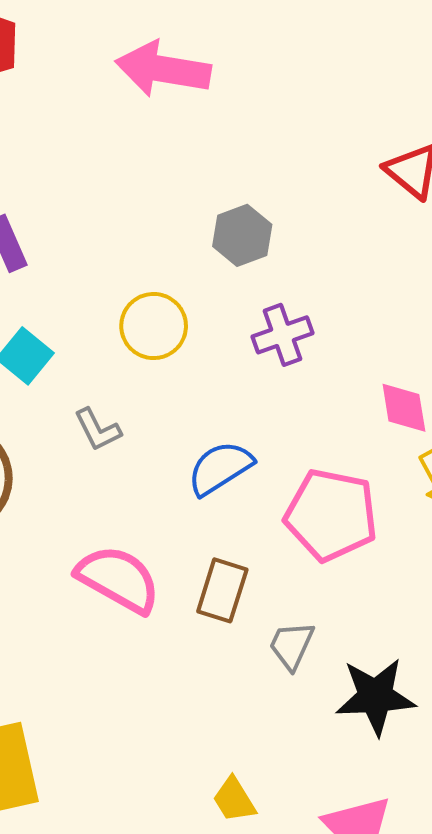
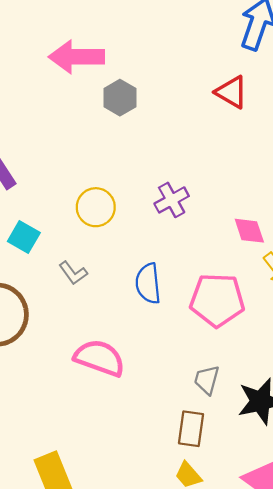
gray hexagon: (242, 235) -> (120, 98), moved
blue semicircle: (220, 468) -> (148, 283), turned -54
brown rectangle: (222, 590) -> (191, 429), moved

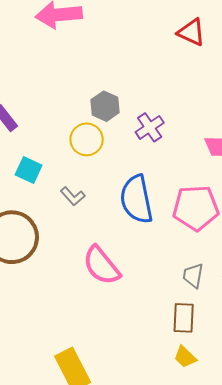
gray hexagon: (120, 98) -> (105, 106), moved
blue semicircle: (148, 283) -> (136, 199), size x1.4
pink semicircle: (100, 358) -> (101, 266), turned -144

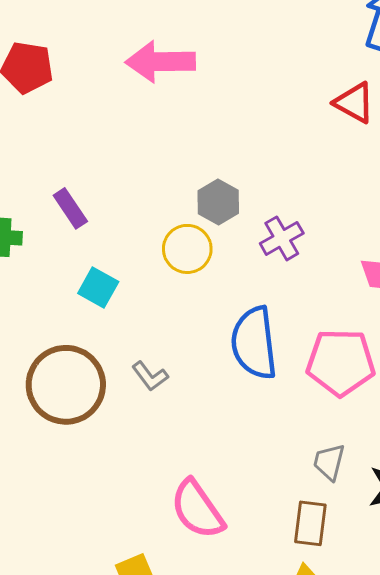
gray L-shape: (73, 196) -> (150, 376), moved
pink semicircle: (101, 266) -> (197, 509), moved

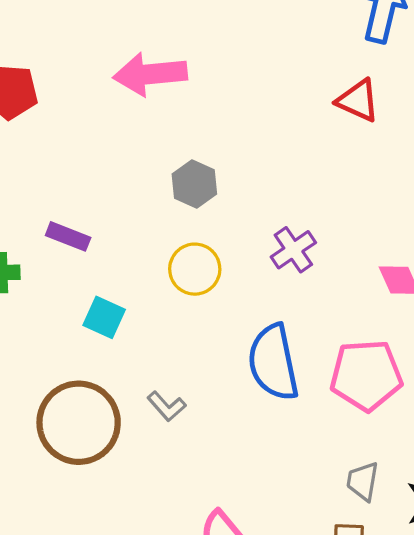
gray hexagon: (218, 202) -> (194, 184), moved
purple rectangle: (70, 208) -> (68, 236), turned -30

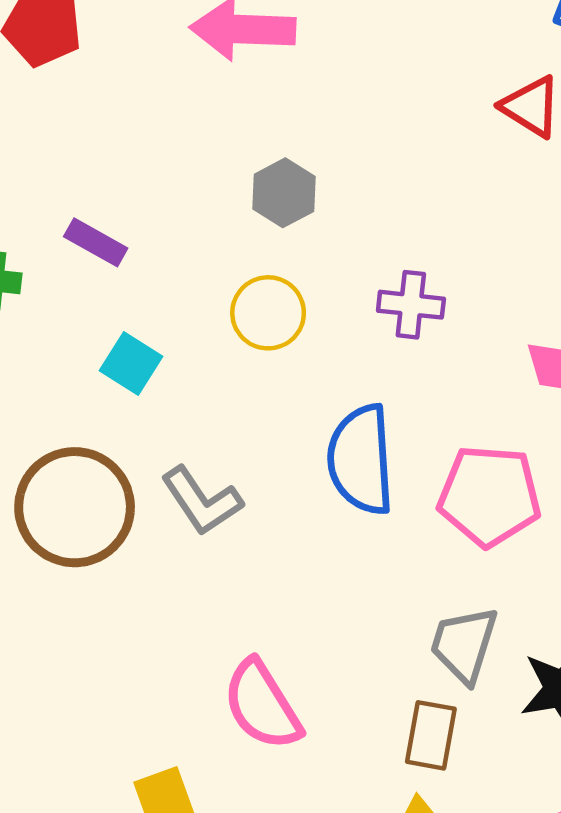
purple cross: (293, 250) -> (411, 305), turned 33
gray L-shape: (167, 406) -> (202, 501), size x1.5
gray trapezoid: (363, 481) -> (464, 645), size x1.4

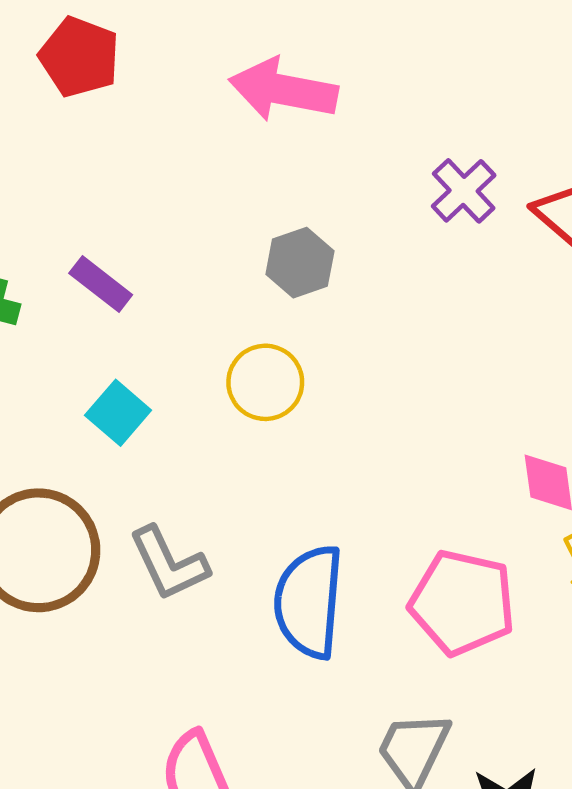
purple cross: (411, 305) -> (464, 191), moved, turned 32
blue semicircle: (361, 460) -> (309, 602), moved

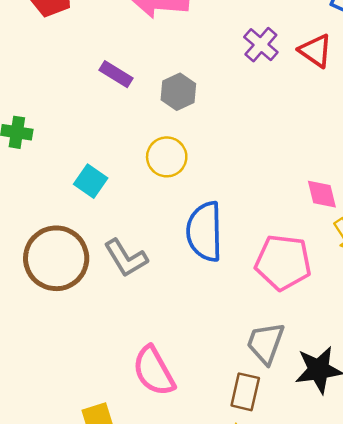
purple rectangle: (101, 284) -> (116, 74), moved
blue semicircle: (309, 602) -> (205, 231), moved

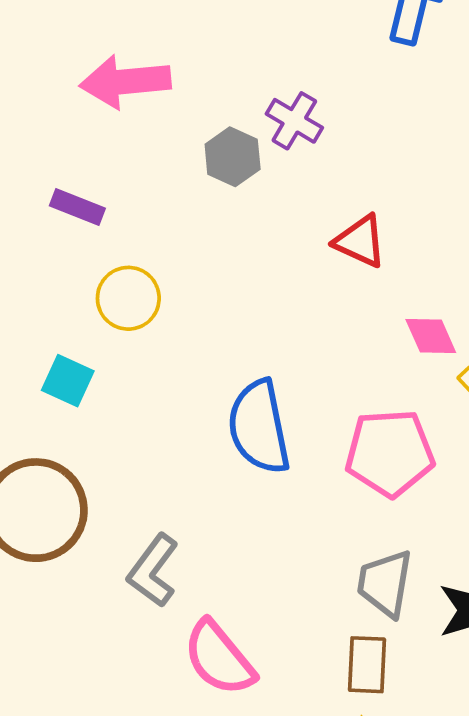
red triangle: (315, 51) -> (360, 241), moved
gray hexagon: (178, 92) -> (233, 157), moved
yellow circle: (167, 157) -> (128, 298), moved
gray L-shape: (126, 258) -> (153, 571), moved, turned 78

